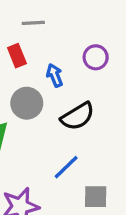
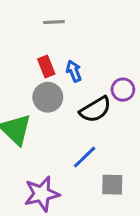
red rectangle: (17, 56) -> (46, 67), moved
purple circle: (96, 57) -> (123, 90), moved

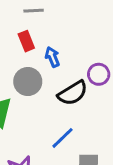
red rectangle: (46, 67) -> (26, 41), moved

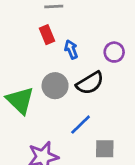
purple circle: (99, 74) -> (114, 52), moved
gray circle: (28, 82) -> (55, 86), moved

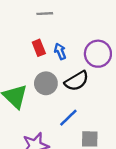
red rectangle: (47, 35) -> (39, 48), moved
purple circle: (114, 52) -> (98, 54), size x1.5

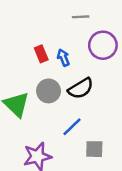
gray line: (45, 14) -> (81, 17), moved
purple circle: (98, 54) -> (103, 45), moved

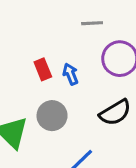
black semicircle: (81, 88) -> (115, 113), moved

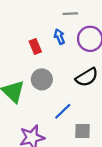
blue arrow: (70, 74) -> (59, 37), moved

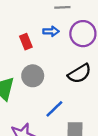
blue arrow: (59, 37) -> (51, 31), turned 112

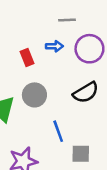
blue line: (54, 109) -> (58, 131), turned -66

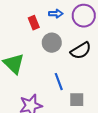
gray circle: (34, 95) -> (52, 43), moved

